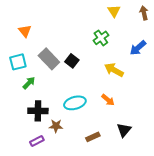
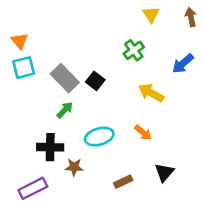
orange triangle: (25, 31) -> (20, 41), moved
cyan square: (18, 62) -> (24, 68), moved
green arrow: (29, 83) -> (65, 110), moved
purple rectangle: (37, 141) -> (33, 188), moved, size x1.5

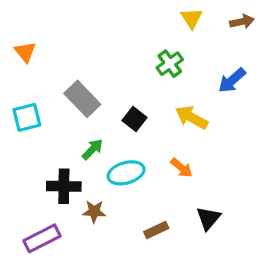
brown arrow: (191, 17) -> (242, 22), turned 90
cyan square: (24, 68) -> (27, 117), moved
black square: (95, 81) -> (134, 119), moved
green arrow: (65, 110) -> (92, 149), moved

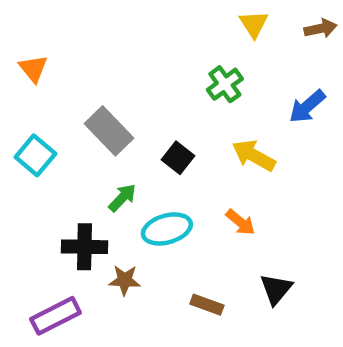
cyan square: (27, 117) -> (35, 155), turned -36
brown rectangle: (156, 230) -> (207, 305), turned 45

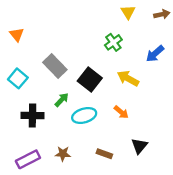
black square: (178, 158) -> (90, 80), size x1.5
black cross: (84, 247) -> (32, 115), moved
brown star: (125, 280) -> (63, 154), moved

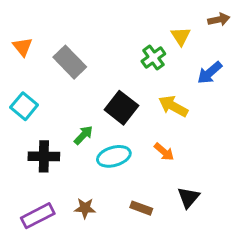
yellow triangle: (128, 12) -> (181, 36), moved
gray rectangle: (55, 66) -> (70, 62), moved

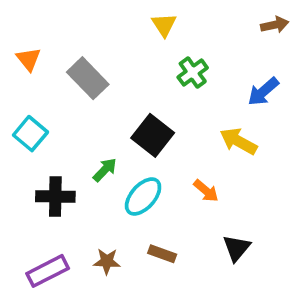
yellow triangle: (181, 36) -> (164, 25), moved
yellow arrow: (173, 106) -> (238, 141), moved
cyan ellipse: (114, 156) -> (143, 197), turned -32
brown rectangle: (141, 208) -> (162, 254), moved

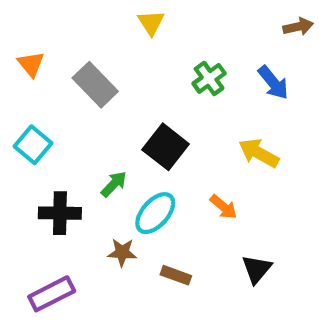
yellow triangle: (164, 25) -> (151, 23), moved
blue arrow: (263, 92) -> (273, 83), moved, turned -88
brown star: (107, 261) -> (122, 252), moved

